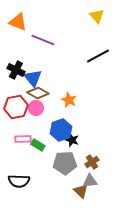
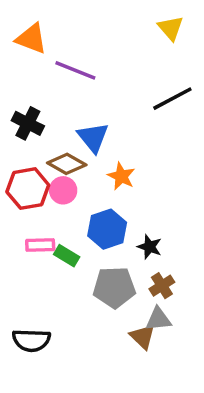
blue triangle: (33, 78) -> (93, 137), moved
black star: (72, 140) -> (150, 247), moved
black semicircle: (19, 181) -> (31, 340), moved

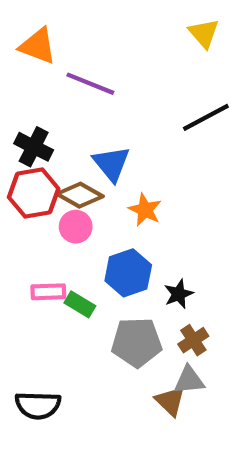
red hexagon: (28, 189) -> (34, 193), moved
black star: (150, 247) -> (179, 294), turned 30

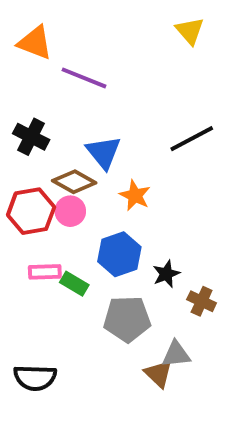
black line: (206, 117) -> (192, 139), moved
red hexagon: (34, 193) -> (31, 211), moved
brown cross: (193, 340) -> (202, 301), moved, turned -32

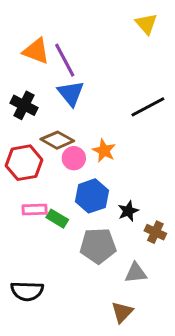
orange triangle: (35, 43) -> (36, 51), moved
purple line: (84, 78) -> (65, 60), turned 40
blue triangle: (104, 152) -> (71, 93), moved
pink circle: (70, 211) -> (74, 158), moved
brown triangle: (158, 374) -> (122, 312), moved, turned 30

